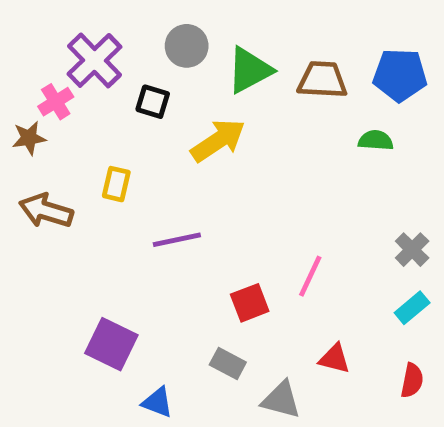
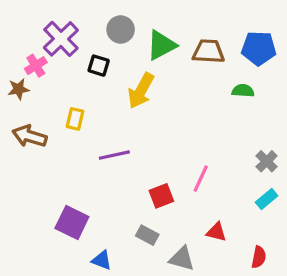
yellow arrow: (218, 140) -> (141, 91), turned 153
red semicircle: (412, 380) -> (259, 257), moved

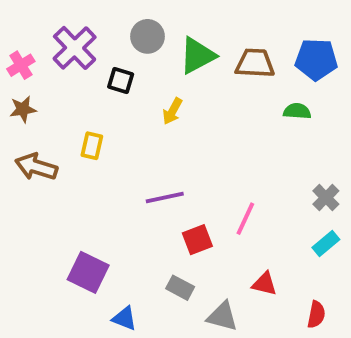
pink cross: (36, 66) -> (21, 65), moved
yellow arrow: (141, 91) -> (172, 111), size x0.6
purple line: (114, 155) -> (165, 198), moved

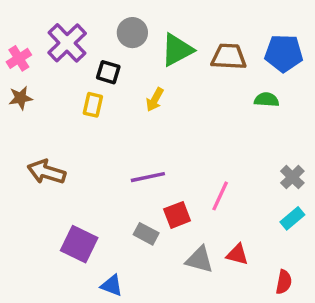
yellow rectangle: (92, 146) -> (93, 105), moved
brown arrow: (36, 167) -> (46, 172), moved
gray rectangle: (180, 288) -> (146, 234), moved
gray triangle: (222, 316) -> (199, 260), moved

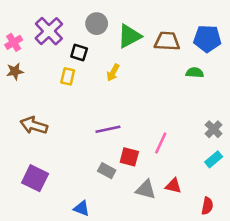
red square: (177, 215) -> (129, 157), turned 36
purple square: (79, 244) -> (35, 178), moved

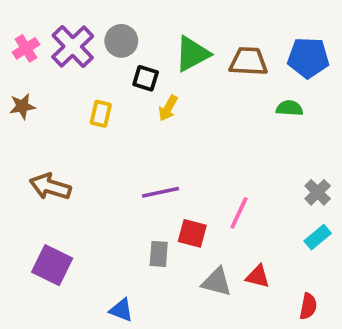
gray circle: (97, 24) -> (121, 41), moved
pink cross: (14, 42) -> (26, 48), moved
black square: (79, 52) -> (146, 78), moved
gray rectangle: (107, 171) -> (159, 254), turned 66

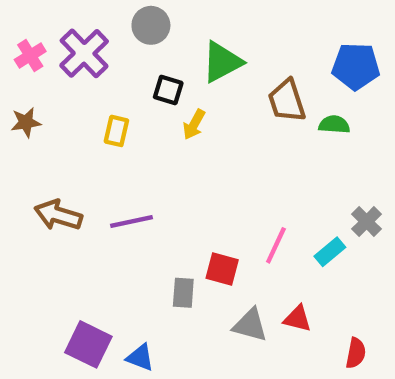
gray circle: (121, 41) -> (151, 25), moved
brown trapezoid: (248, 61) -> (287, 101), moved, turned -111
purple line: (161, 192) -> (132, 222), moved
cyan rectangle: (318, 237) -> (330, 252), moved
purple square: (52, 265) -> (88, 344), moved

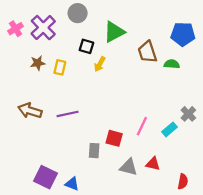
brown star: (26, 122) -> (38, 63), moved

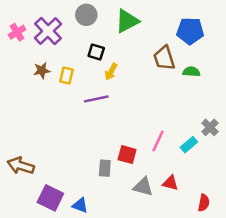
green triangle: (114, 32) -> (127, 21), moved
blue pentagon: (183, 34) -> (190, 31), moved
brown arrow: (30, 111) -> (21, 166), moved
purple line: (68, 114) -> (96, 99), moved

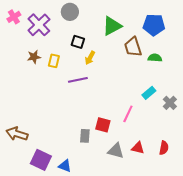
green triangle: (127, 21) -> (112, 26), moved
pink cross: (17, 32) -> (14, 17), moved
cyan rectangle: (189, 145) -> (149, 93), moved
red semicircle: (204, 203) -> (164, 148), moved

